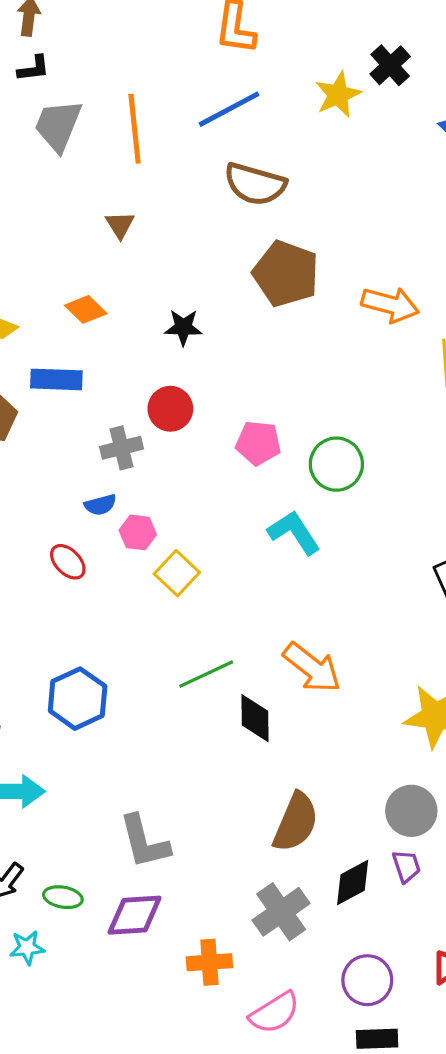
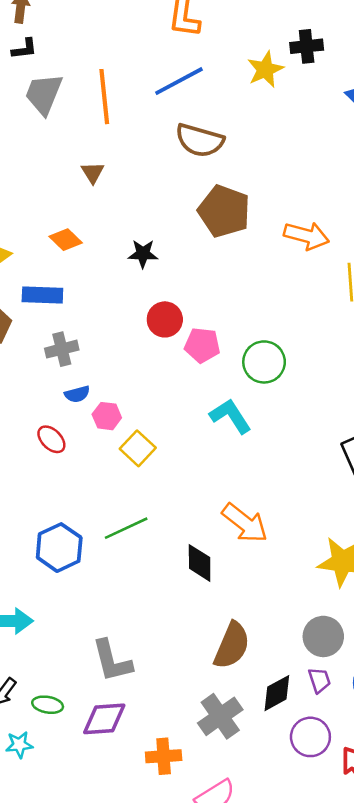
black cross: (390, 65) -> (307, 46), turned 36
red circle: (170, 409) -> (165, 319), moved
gray cross: (122, 448) -> (62, 349), moved
green line: (206, 674) -> (126, 528), moved
purple circle: (367, 980) -> (310, 737), moved

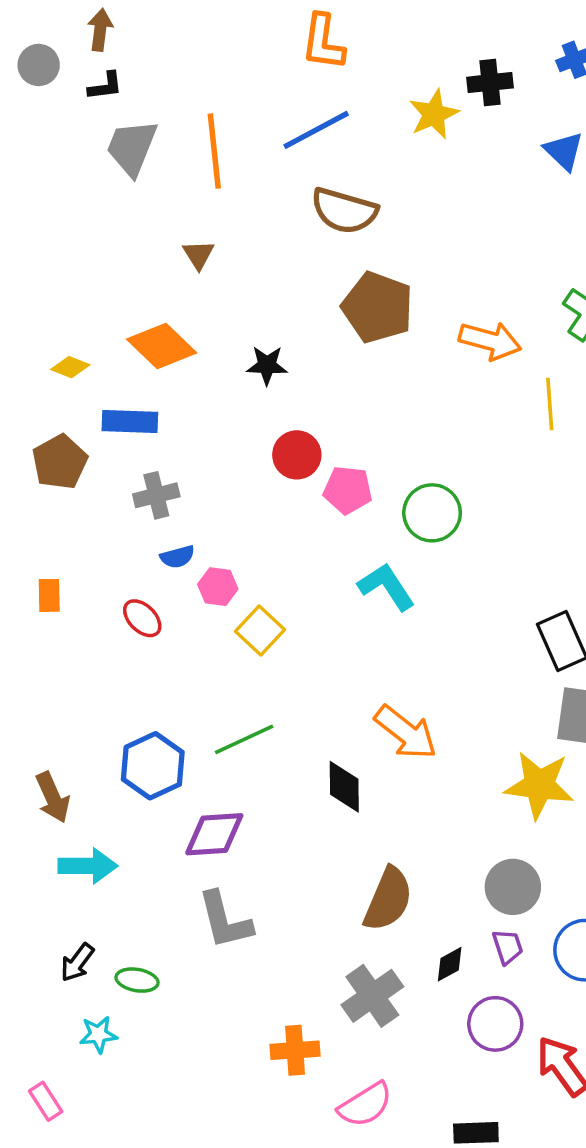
orange diamond: (66, 240) -> (162, 346), size x1.5
black diamond: (277, 693) -> (450, 964), size x0.7
purple diamond: (104, 719) -> (214, 834), moved

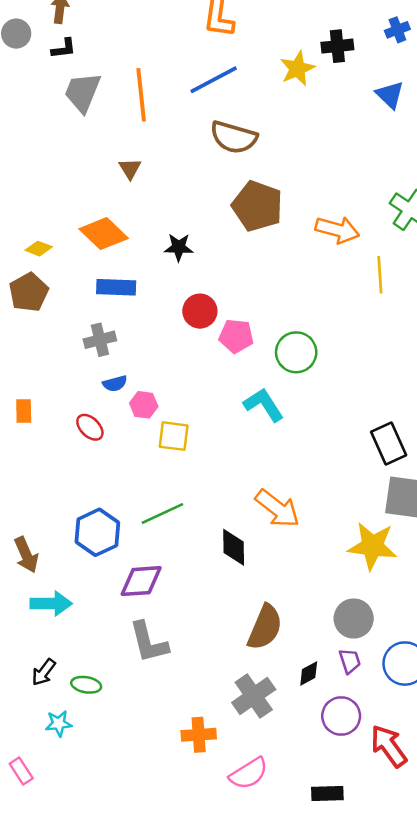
blue rectangle: (130, 422) -> (116, 287), moved
brown pentagon: (60, 462) -> (29, 292), moved
yellow square: (260, 631) -> (174, 436), turned -36

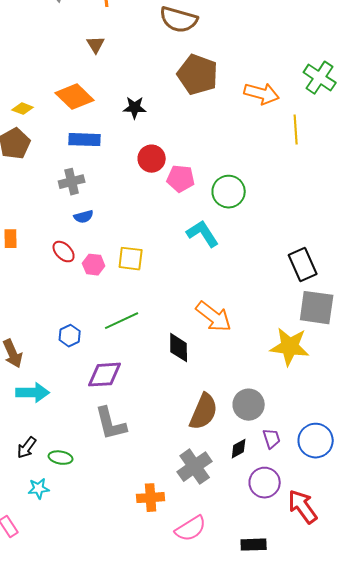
pink hexagon: (144, 405) -> (94, 265), moved
blue hexagon: (97, 532) -> (70, 336), size x0.6
gray circle: (354, 619) -> (249, 405), moved

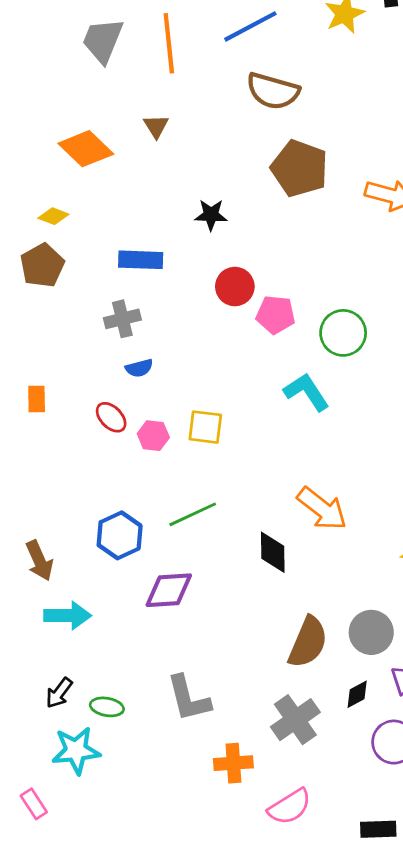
orange diamond: (75, 97) -> (86, 149), moved
blue hexagon: (70, 336) -> (120, 535), size x1.5
gray L-shape: (111, 424) -> (188, 698), moved
cyan star: (39, 489) -> (76, 750), size x1.6

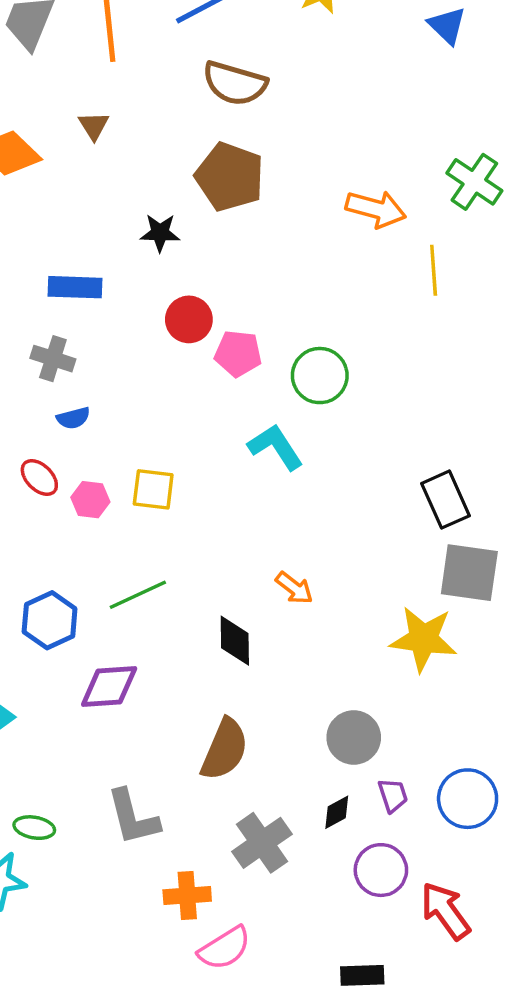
brown pentagon: (300, 168) -> (230, 177), moved
gray cross: (122, 319) -> (53, 359), turned 32
orange arrow: (322, 509) -> (294, 588), size x0.6
brown semicircle: (308, 642) -> (225, 749), moved
pink semicircle: (290, 807) -> (225, 948), moved

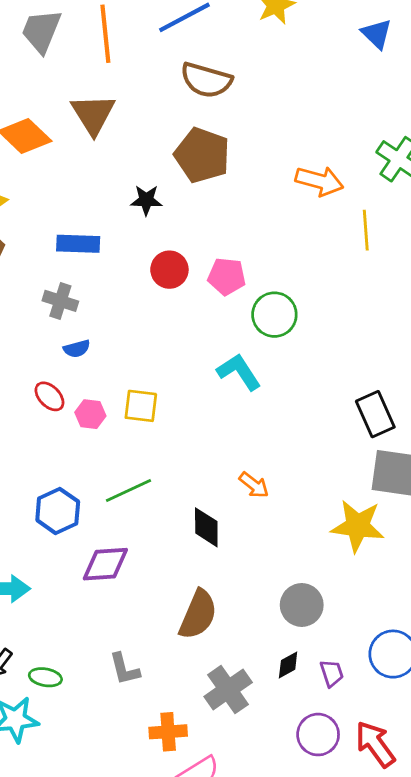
brown triangle: (94, 126) -> (93, 114), size x1.8
pink pentagon: (238, 353) -> (227, 276), moved
purple trapezoid: (393, 795) -> (332, 673), moved
gray L-shape: (133, 817) -> (124, 669), size x0.7
purple circle: (381, 870) -> (318, 735), moved

